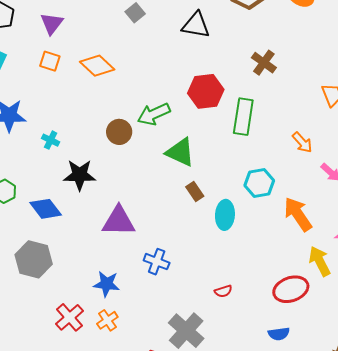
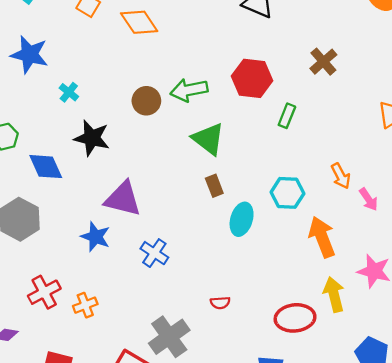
green rectangle: (243, 117) -> (287, 116), size x0.6
orange arrow: (302, 142) -> (341, 176), moved
blue star: (107, 284) -> (95, 237), moved

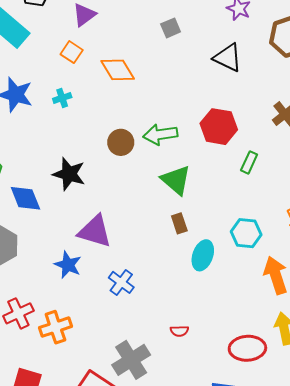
cyan cross: (69, 92) -> (62, 98), moved, turned 30
orange cross: (85, 305) -> (55, 327), size x1.4

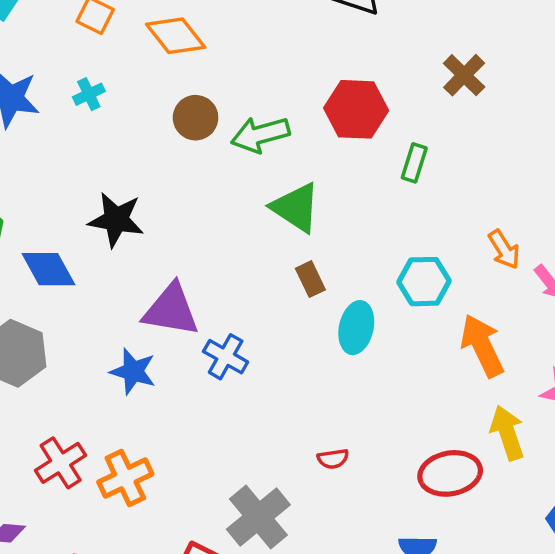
brown circle: (121, 142) -> (196, 118), moved
blue cross: (121, 282) -> (226, 357), moved

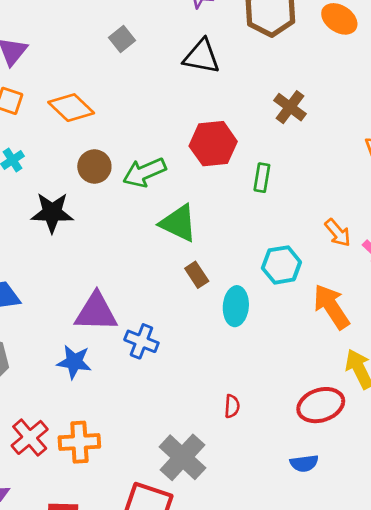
black star: (116, 220) -> (52, 213), moved
red semicircle: (333, 459) -> (232, 406), turned -70
orange cross: (125, 478) -> (79, 442), turned 30

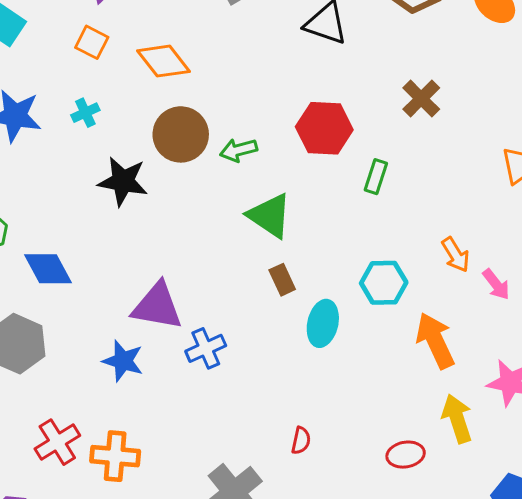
brown circle: (94, 167) -> (181, 134), size x1.4
green arrow: (144, 172) -> (238, 150), size x0.7
blue cross: (141, 341) -> (206, 348), turned 36
red ellipse: (321, 405) -> (406, 455), size x0.7

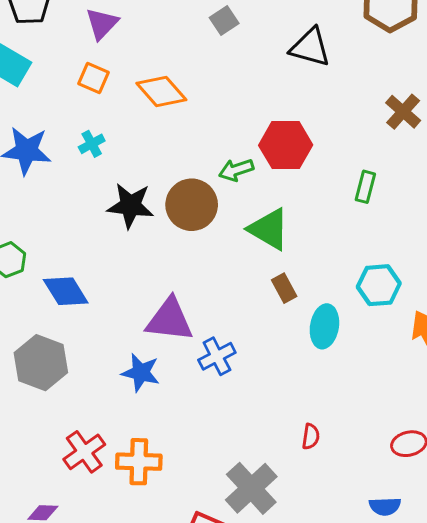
red hexagon: (324, 128) -> (286, 145), moved
brown circle: (181, 134) -> (192, 205), moved

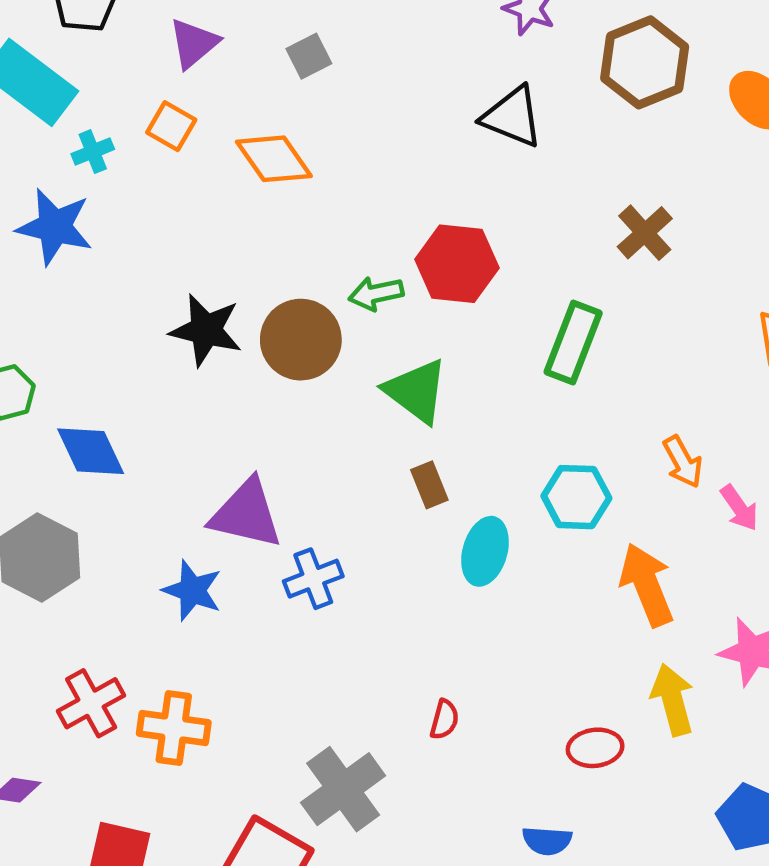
gray square: (224, 21) -> (309, 56), moved
cyan cross: (92, 144) -> (93, 152), moved
green rectangle: (365, 187) -> (573, 342), size x1.6

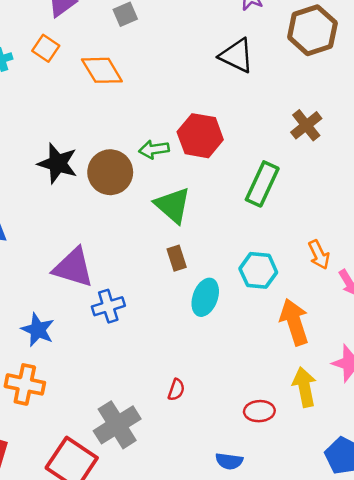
blue star: (192, 590) -> (38, 330), moved

